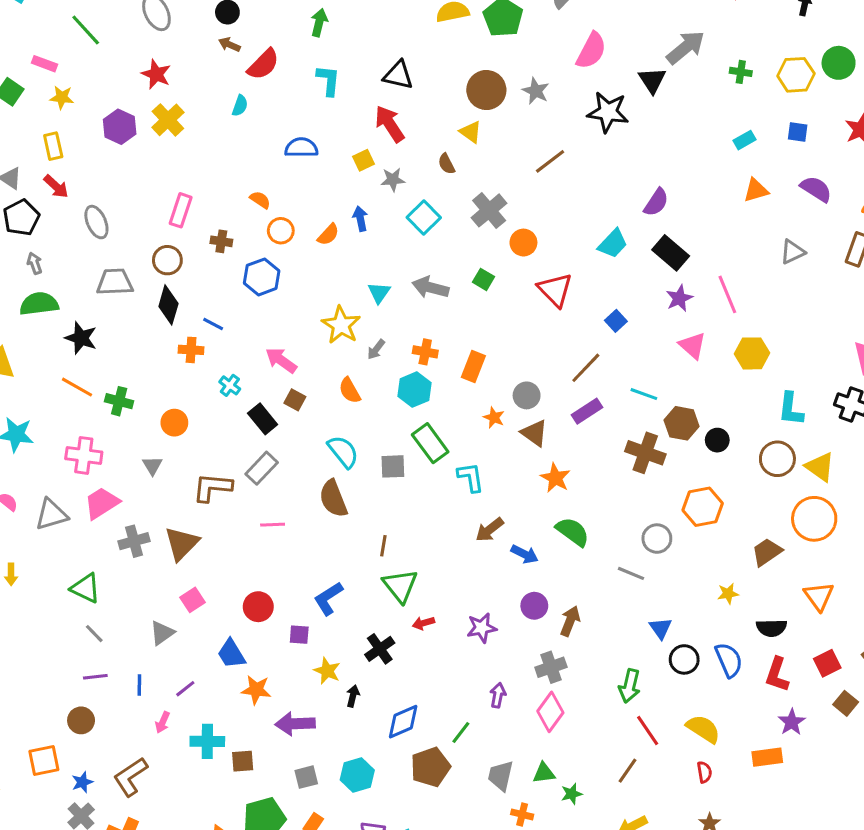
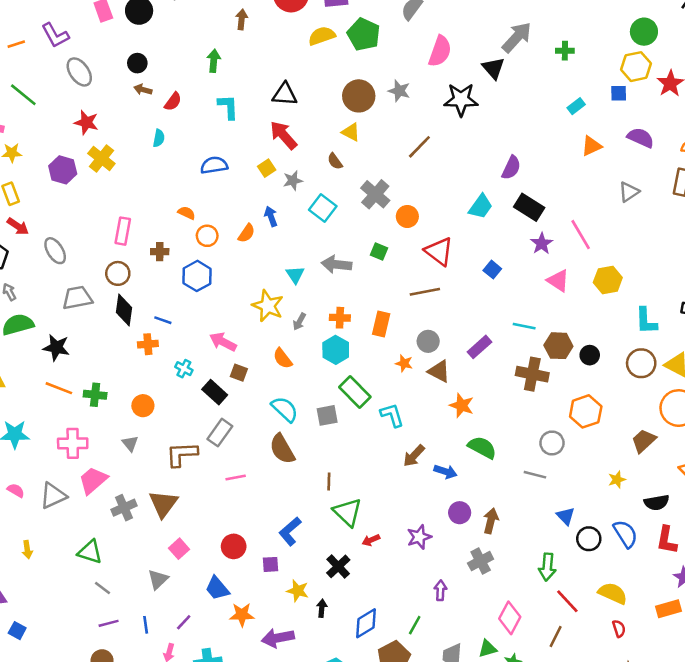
red semicircle: (263, 64) -> (173, 102), size x0.7
yellow hexagon: (796, 75) -> (636, 67), moved
brown line: (586, 368) -> (425, 292), moved, turned 44
pink diamond: (550, 712) -> (510, 618), moved

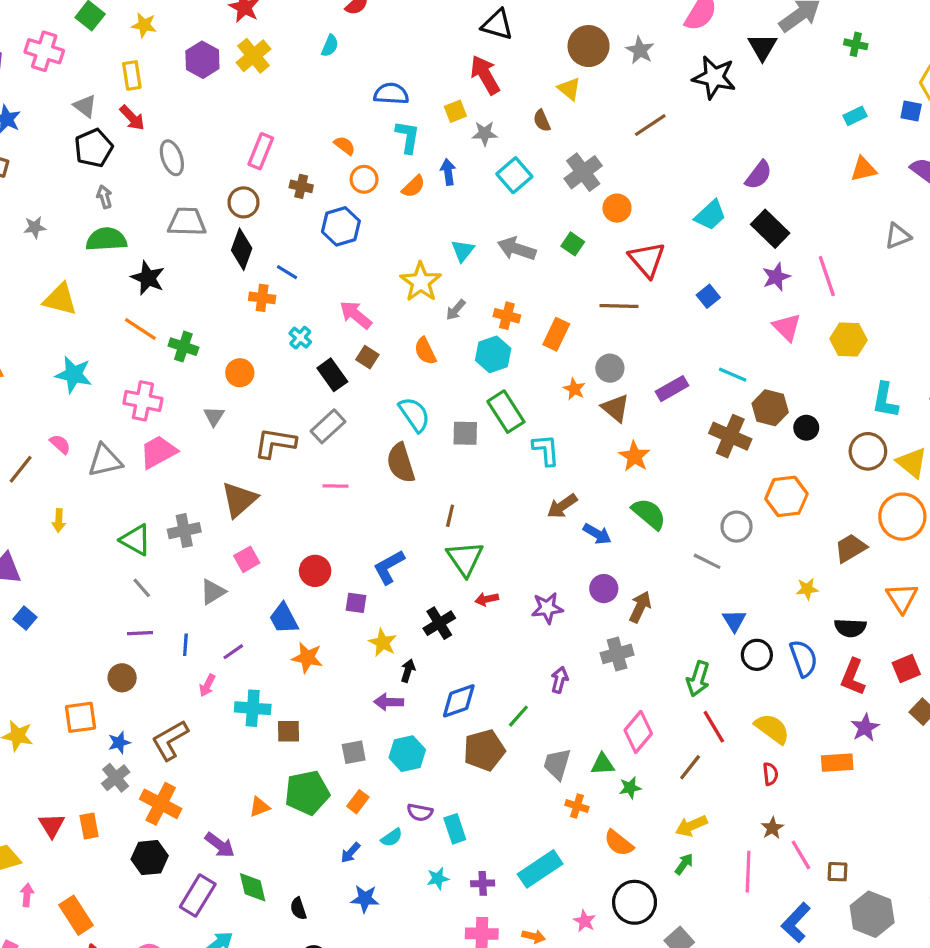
cyan L-shape: (228, 107) -> (408, 137), moved
gray cross: (124, 508) -> (184, 531), moved
purple arrow: (278, 638) -> (389, 702), moved, size x0.7

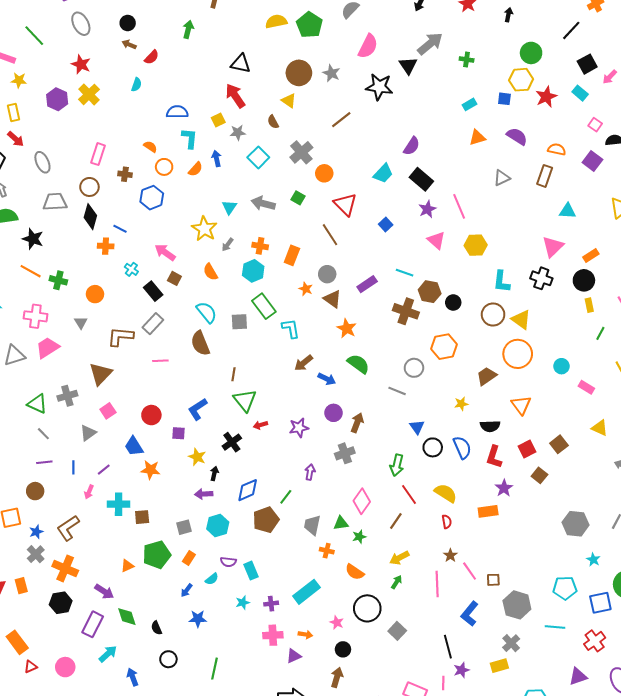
brown line: (619, 306) -> (330, 235), turned 60

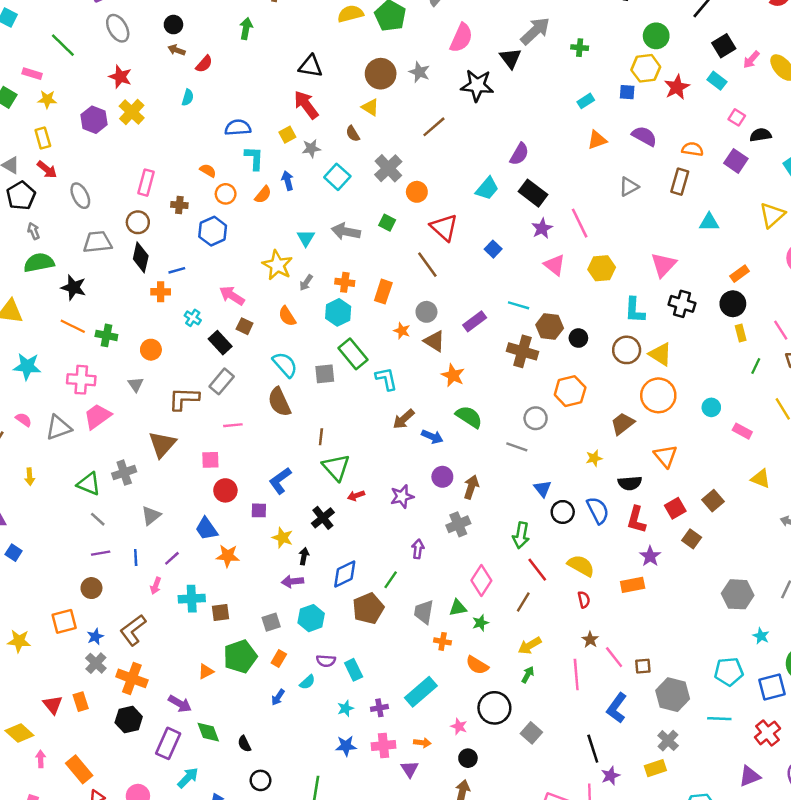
blue line: (120, 229) -> (177, 270), turned -40
pink triangle: (553, 247) -> (663, 265), moved
pink square: (108, 411) -> (210, 460), moved, turned 35
blue star: (198, 619) -> (346, 746), moved
purple triangle: (294, 656) -> (410, 769), turned -35

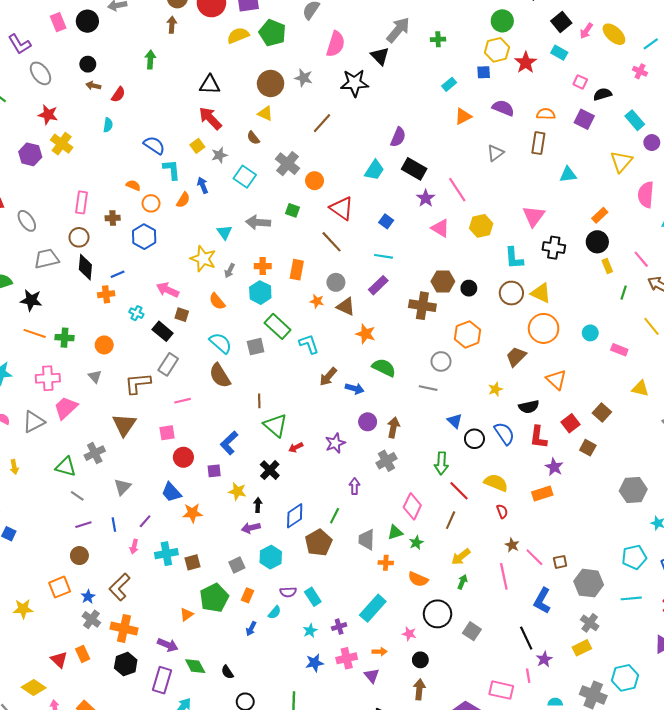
blue semicircle: (238, 128) -> (154, 145), turned 45
cyan line: (519, 305) -> (384, 256), moved

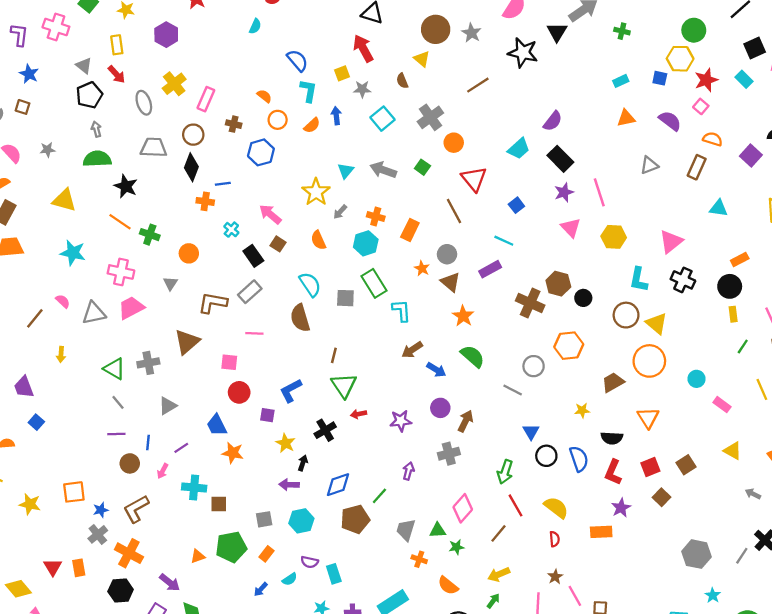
pink square: (580, 82) -> (701, 106), moved
yellow cross: (62, 144) -> (174, 84), moved
brown circle: (79, 556) -> (130, 463), moved

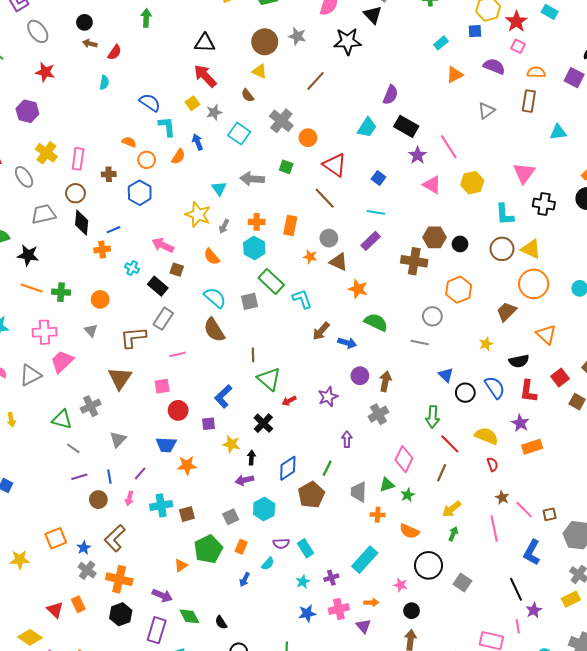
blue trapezoid: (217, 425) -> (166, 445), turned -45
purple star: (621, 508) -> (520, 423), moved

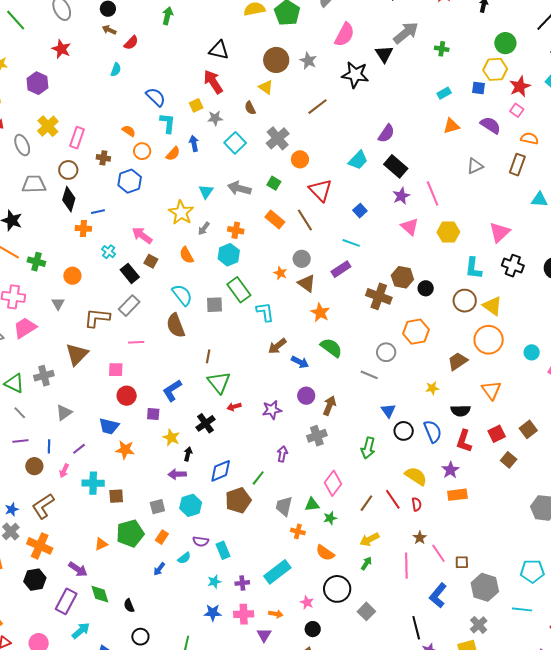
orange rectangle: (290, 226) -> (275, 219), moved, turned -72
red line: (450, 444) -> (393, 499), moved

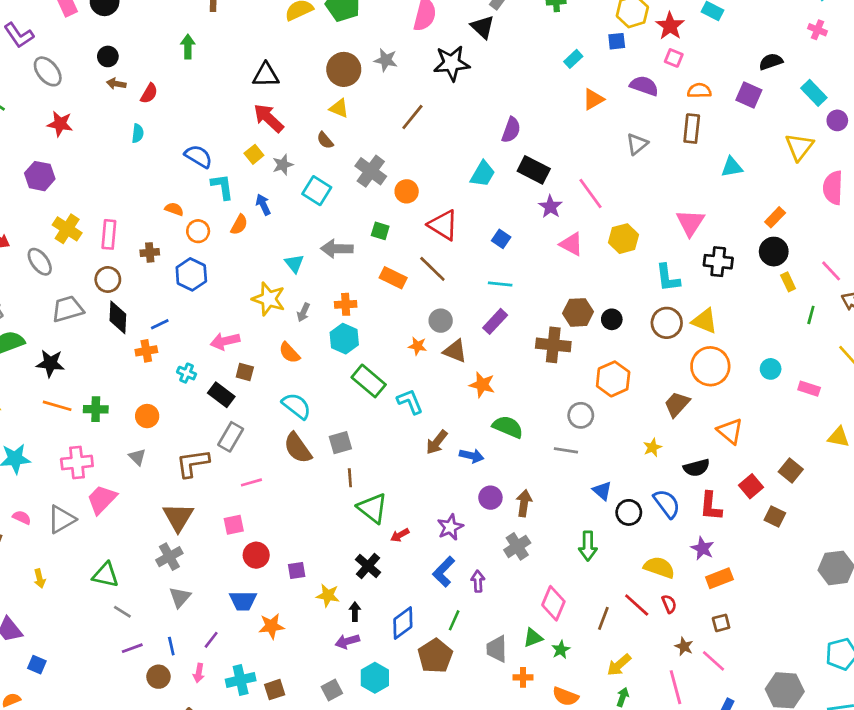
pink arrow: (142, 235) -> (225, 341), turned -35
gray square: (215, 305) -> (340, 443), moved
gray cross: (44, 376) -> (169, 557), moved
blue L-shape: (172, 390) -> (444, 572), moved
brown square: (462, 562) -> (721, 623), moved

